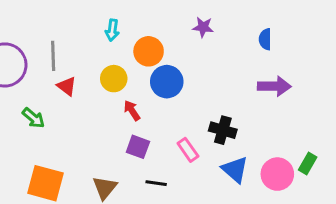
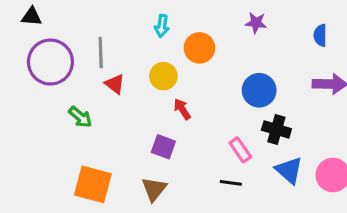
blue circle: (167, 82) -> (259, 90), moved
purple square: (138, 147) -> (163, 147), moved
black line: (156, 183) -> (231, 183), moved

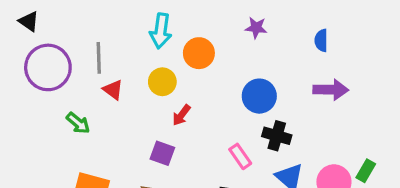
black triangle: (32, 17) -> (29, 21), turned 30
cyan arrow: (162, 26) -> (161, 31), size x1.5
red arrow: (182, 109) -> (181, 115), turned -110

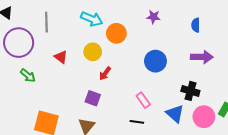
cyan arrow: (161, 31) -> (92, 19), turned -75
gray line: (99, 58) -> (46, 22), moved
green arrow: (78, 123) -> (28, 76), moved
black cross: (277, 136) -> (190, 91), moved

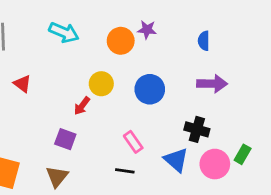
orange circle: (116, 33) -> (121, 41), moved
yellow circle: (93, 52) -> (101, 84), moved

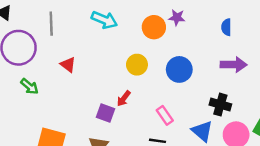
red arrow: (82, 106) -> (124, 98), moved

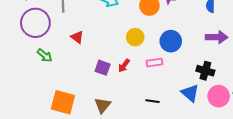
purple square: (106, 113) -> (103, 68), moved
pink rectangle: (165, 115) -> (154, 63), moved, turned -63

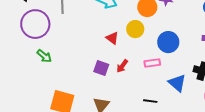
red triangle: (77, 37) -> (112, 38), moved
yellow circle: (135, 37) -> (135, 29), moved
blue triangle: (190, 93) -> (177, 83), moved

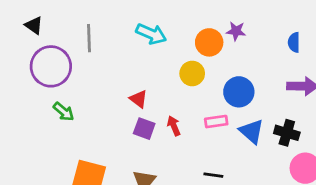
red triangle: (112, 38) -> (138, 99), moved
red arrow: (122, 66) -> (174, 126), turned 120
blue triangle: (177, 83) -> (252, 131), moved

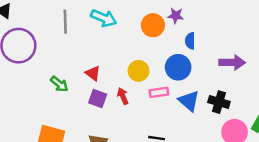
gray line: (89, 38) -> (65, 22), moved
blue semicircle: (294, 42) -> (190, 41), moved
yellow circle: (192, 73) -> (138, 71), moved
green arrow: (64, 112) -> (59, 84), moved

